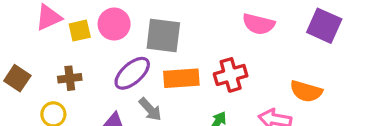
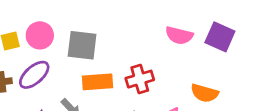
pink semicircle: (259, 24) -> (179, 35), moved
purple ellipse: (132, 73) -> (34, 75), moved

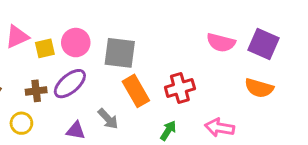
orange rectangle: (98, 82) -> (136, 91), turned 64
orange semicircle: (204, 93) -> (259, 88), moved

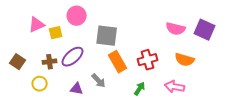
pink circle: (76, 43) -> (77, 16), moved
orange semicircle: (259, 88) -> (185, 60), moved

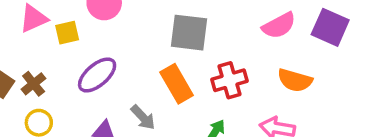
pink semicircle: (176, 29) -> (279, 26), turned -42
gray square: (107, 36) -> (189, 33), moved
brown cross: (50, 62) -> (34, 84), moved, turned -32

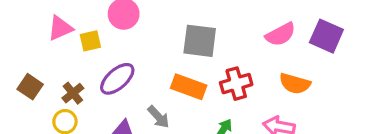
brown cross: (34, 84) -> (73, 93), moved
orange rectangle: (177, 84) -> (189, 87), turned -40

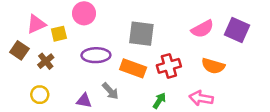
purple ellipse: (117, 79) -> (96, 55), moved, turned 40
brown square: (30, 87) -> (19, 50), moved
brown cross: (73, 93) -> (46, 61), moved

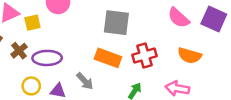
pink semicircle: (202, 29) -> (179, 18), turned 70
purple ellipse: (96, 55) -> (47, 58), moved
yellow circle: (40, 95) -> (31, 86), moved

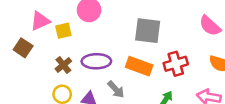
brown cross: (19, 51) -> (63, 65), moved
purple ellipse: (47, 58) -> (96, 61), moved

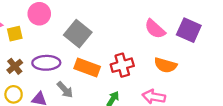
gray square: (148, 31) -> (78, 34), moved, turned 32

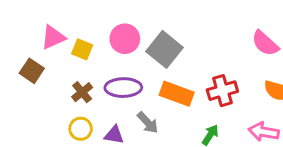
pink circle: (39, 14) -> (125, 39), moved
yellow square: (15, 34) -> (82, 49), turned 35

